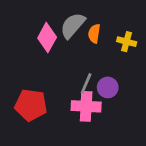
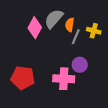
gray line: (86, 83) -> (76, 37), moved

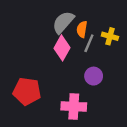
pink diamond: (35, 28) -> (62, 48), moved
pink cross: (64, 79) -> (74, 106), moved

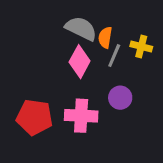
gray semicircle: (63, 22) -> (81, 28), turned 75
pink cross: (74, 106) -> (81, 116), moved

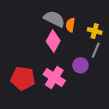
gray line: (114, 56) -> (96, 50), moved
pink cross: (81, 116) -> (54, 77), turned 30

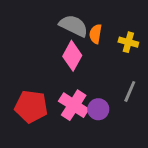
gray line: (96, 50) -> (130, 91), moved
purple circle: (81, 65) -> (98, 109), moved

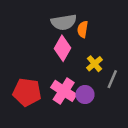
gray semicircle: (74, 26) -> (64, 22), turned 145
yellow cross: (128, 42) -> (94, 64), moved, turned 35

